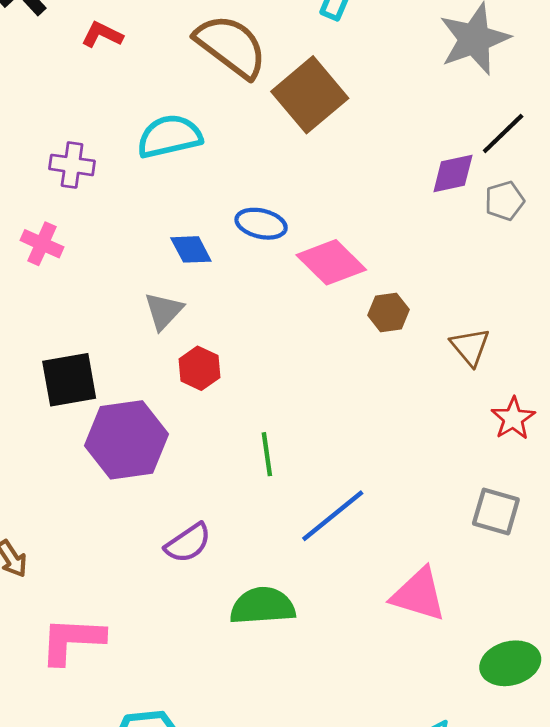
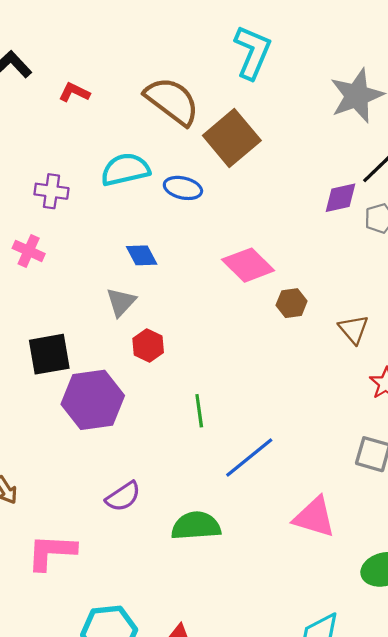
blue ellipse: (261, 224) -> (183, 188), moved
purple semicircle: (188, 543) -> (123, 497), moved

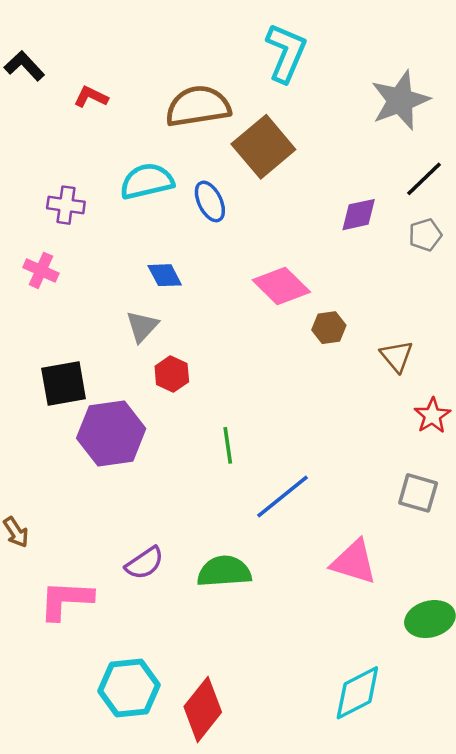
brown semicircle: (172, 101) -> (198, 106), turned -46
blue ellipse: (183, 188) -> (210, 201), turned 51
purple diamond: (340, 198) -> (359, 215), moved
purple semicircle: (123, 497) -> (144, 563), moved

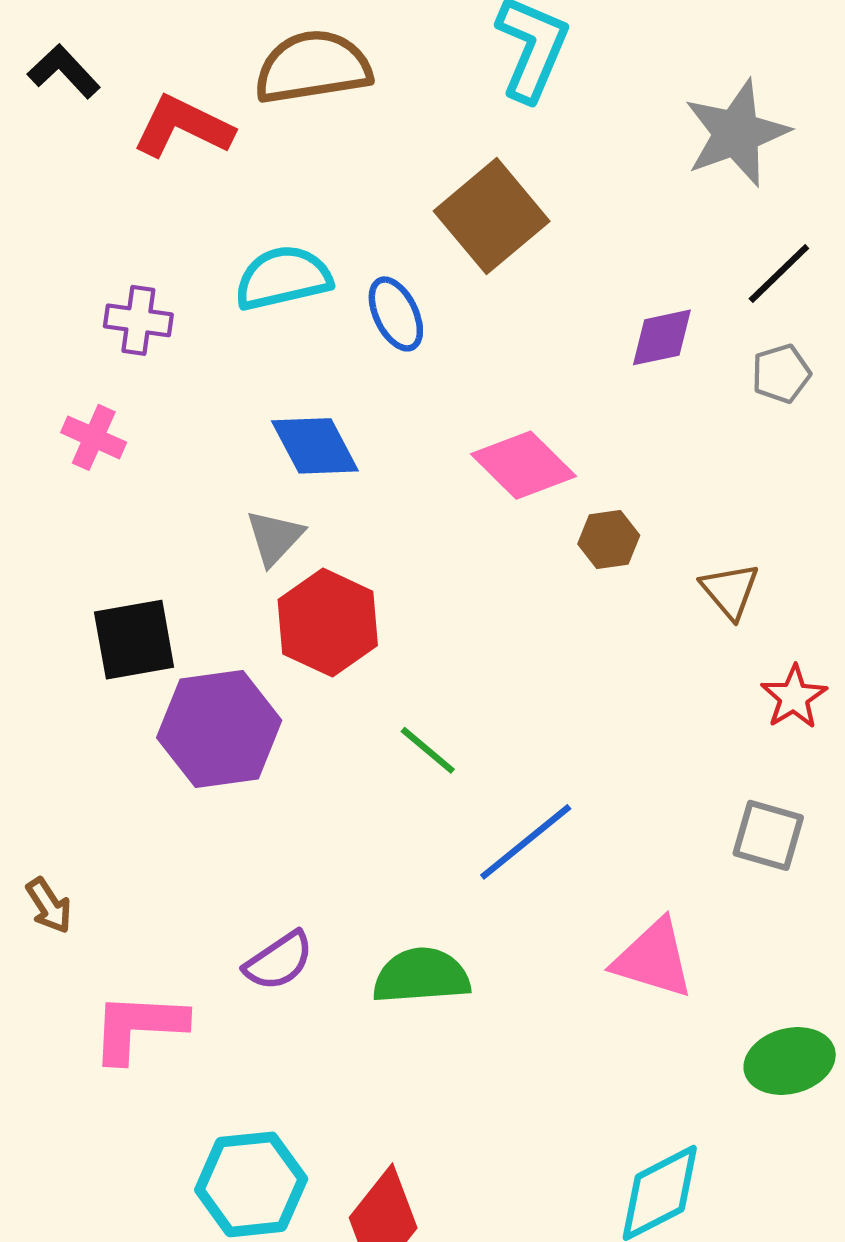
red L-shape: (91, 97) -> (183, 127), size x1.6
brown semicircle: (198, 106) -> (313, 67), moved
blue diamond: (165, 275) -> (315, 446), size x1.4
red hexagon: (172, 374) -> (328, 623), size x1.6
green line: (228, 445) -> (428, 750), turned -42

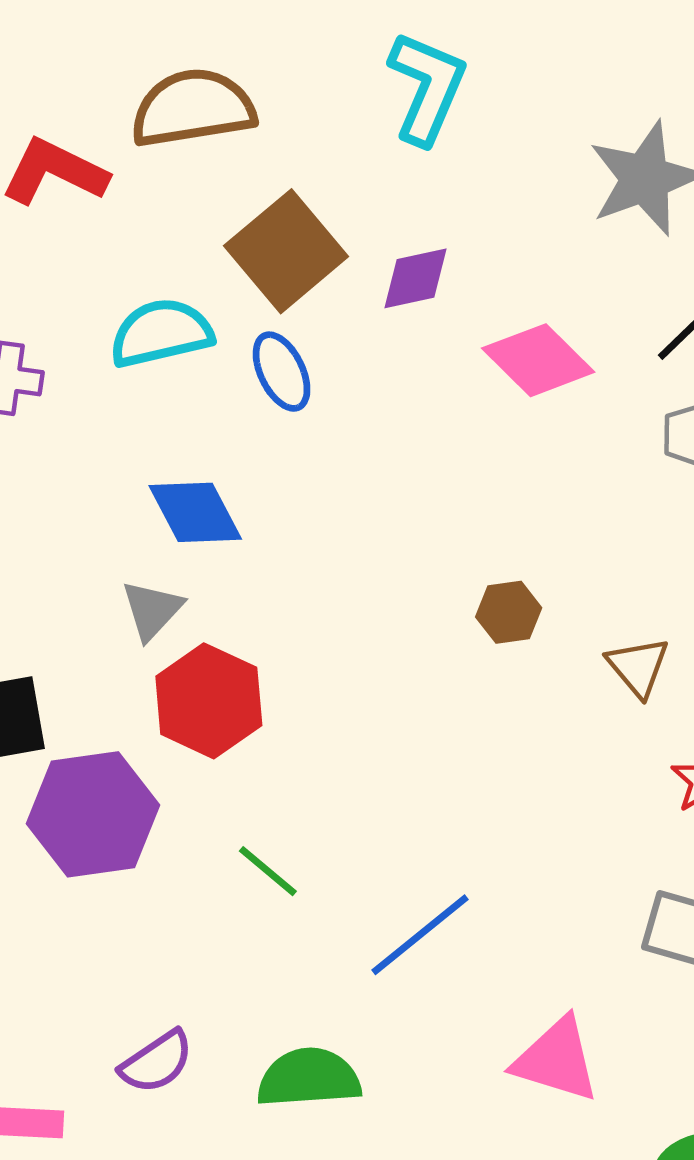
brown square: (492, 216) -> (286, 251), moved
purple diamond: (662, 337) -> (416, 278), moved
pink diamond: (524, 465) -> (538, 360), moved
green line: (428, 750) -> (268, 871), moved

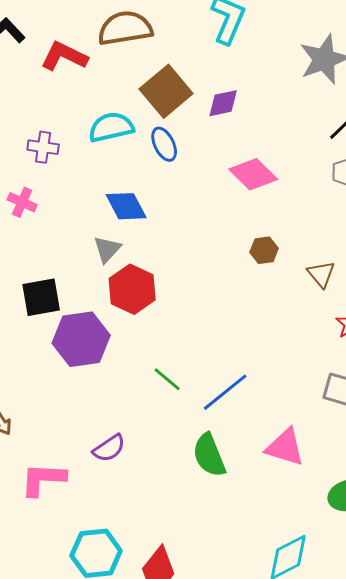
pink diamond: (538, 360) -> (253, 174), moved
green line: (268, 871) -> (167, 379), moved
green semicircle: (309, 1078) -> (209, 455), moved, turned -108

